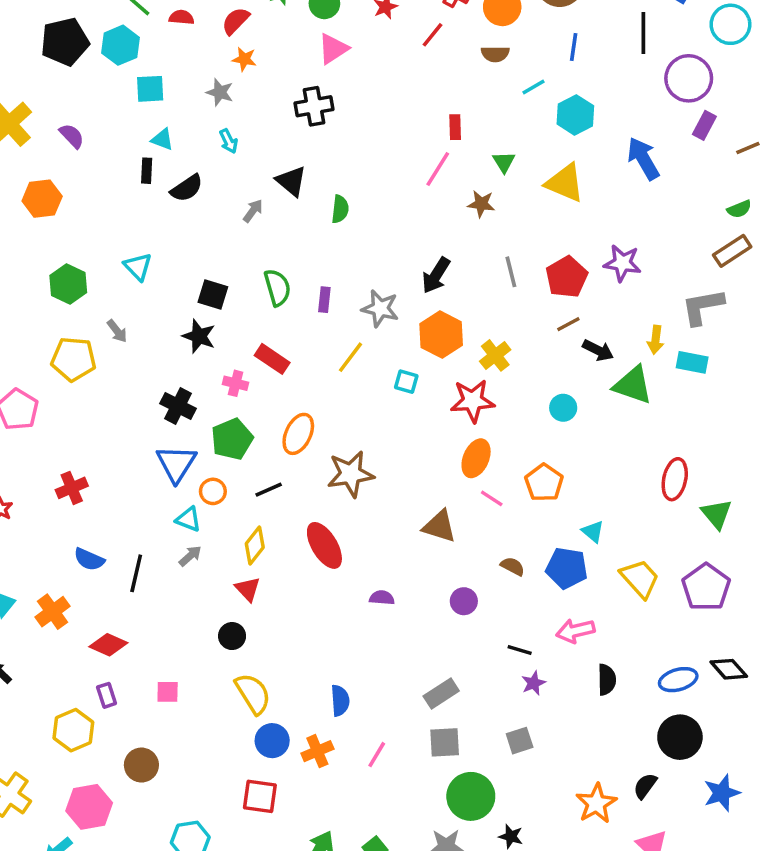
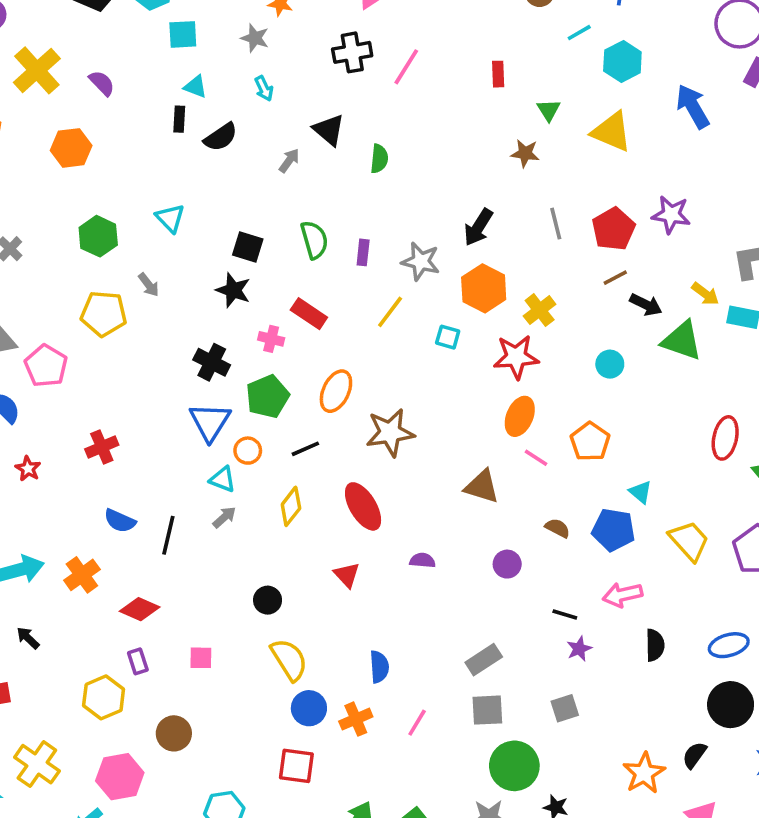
pink line: (438, 169) -> (406, 67), moved
yellow arrow: (656, 340) -> (705, 294), turned -60
red triangle: (248, 589) -> (347, 575), moved

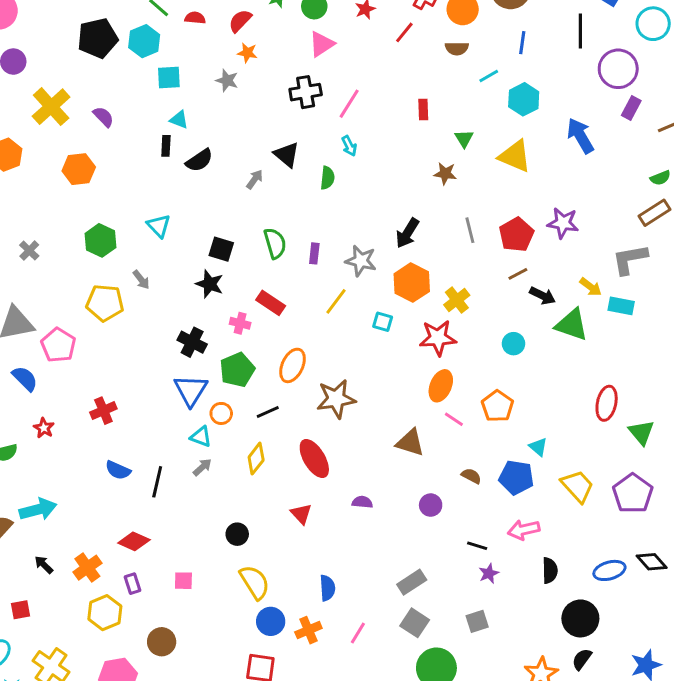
cyan arrow: (264, 88) -> (349, 146), moved
orange cross: (82, 575) -> (87, 568), moved
black circle: (731, 705) -> (580, 618), moved
gray square: (487, 710) -> (415, 623), turned 36

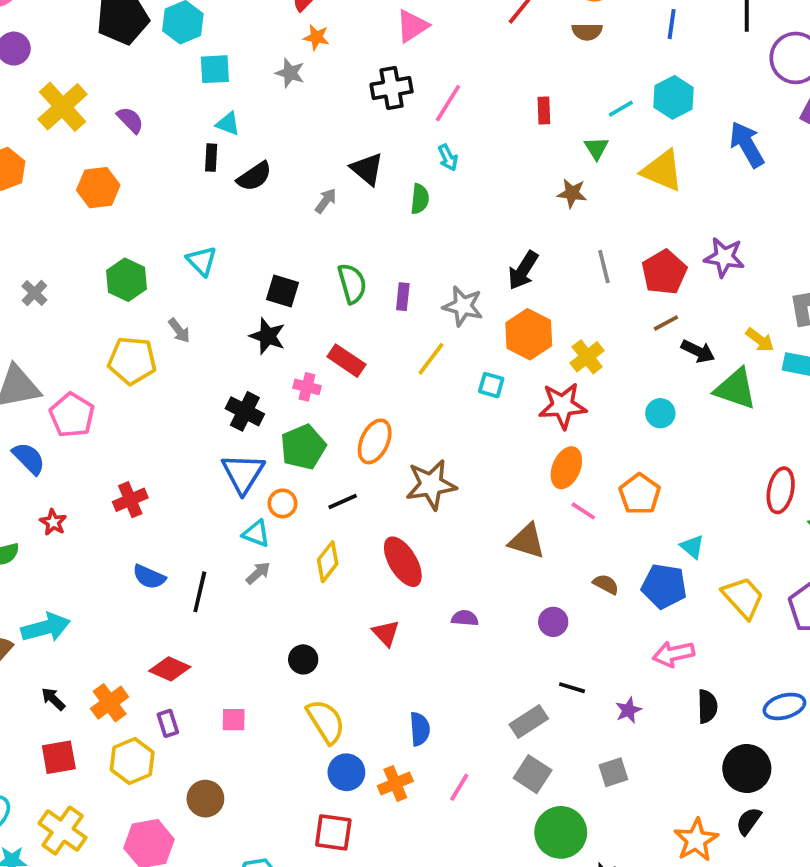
cyan line: (489, 76) -> (621, 109), moved
black line: (477, 546) -> (572, 688), moved
red square: (21, 610) -> (59, 757), moved, size x1.4

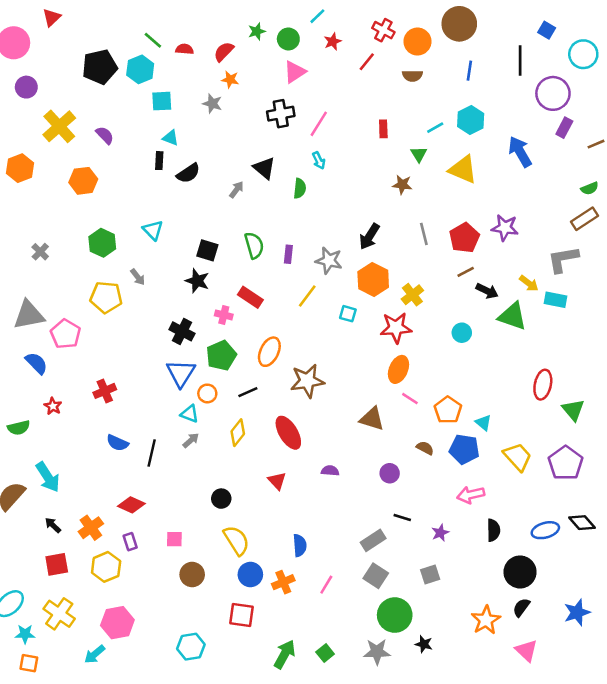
orange pentagon: (640, 494) -> (448, 410), moved
cyan arrow: (46, 628) -> (48, 477), turned 72
brown circle: (205, 799) -> (192, 575), moved

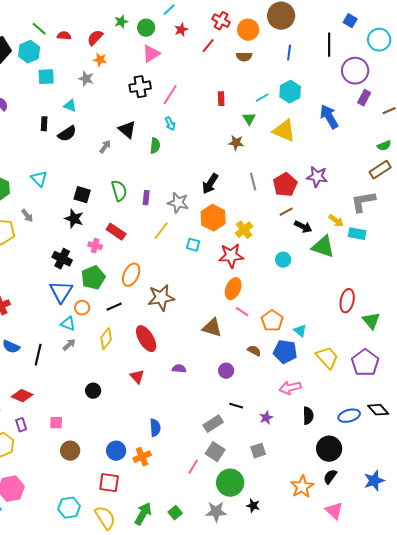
cyan triangle: (171, 138) -> (70, 106), moved
yellow semicircle: (236, 540) -> (105, 518), moved
pink line: (326, 585) -> (193, 467), moved

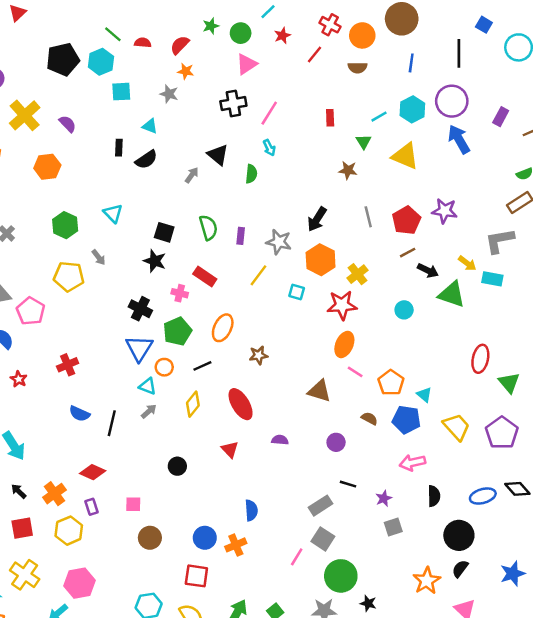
purple circle: (355, 71) -> (452, 101), moved
brown star: (161, 298) -> (258, 355), size x0.6
gray square: (258, 451) -> (393, 527), moved

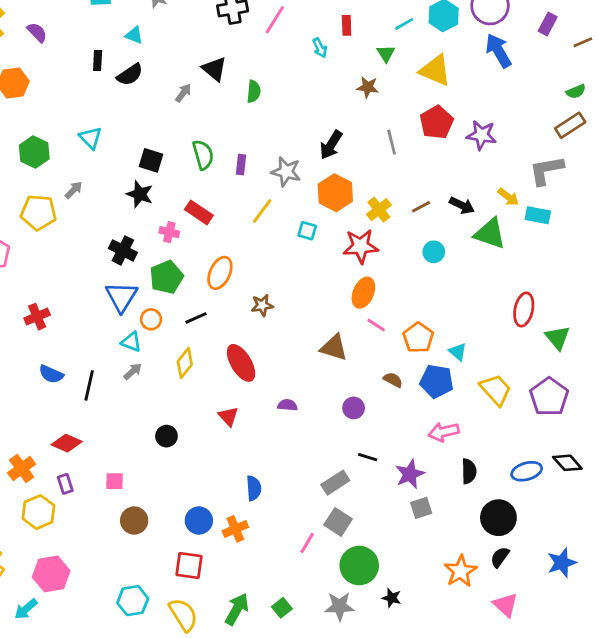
cyan arrow: (269, 148) -> (320, 48), moved
red pentagon: (406, 220) -> (437, 122), moved
brown line: (408, 253) -> (421, 207), moved
gray arrow: (99, 257) -> (74, 190), turned -98
purple star: (384, 498) -> (410, 474), size x1.5

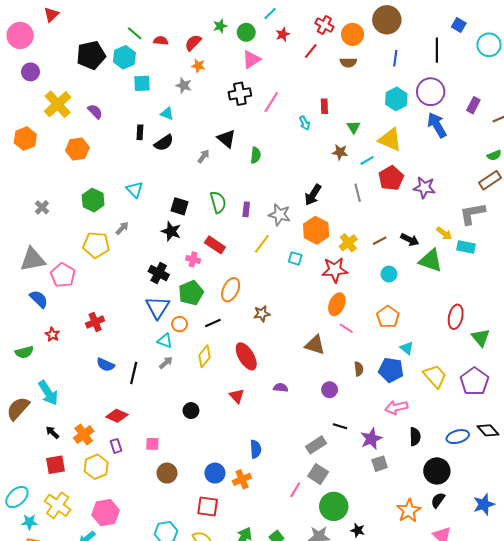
cyan line: (404, 24) -> (367, 160), moved
orange pentagon: (418, 338) -> (388, 317), moved
brown semicircle: (393, 380) -> (359, 369), turned 56

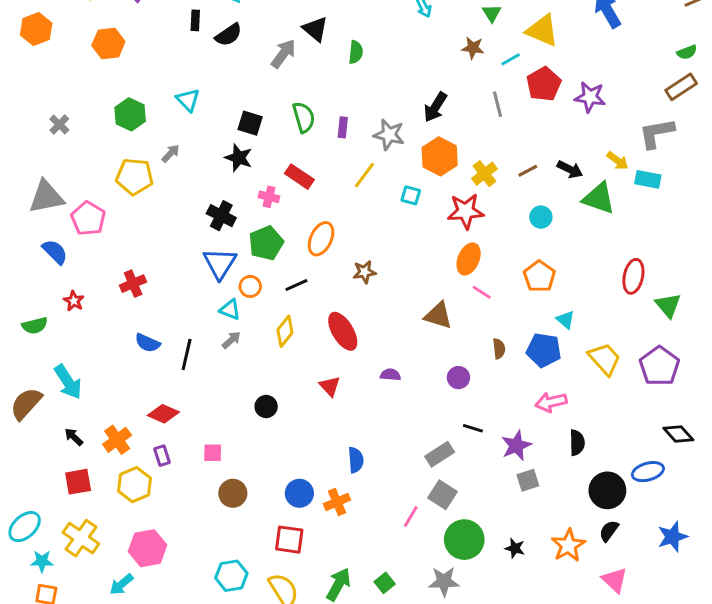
gray arrow: (203, 156) -> (283, 54), size x1.5
blue ellipse: (458, 437) -> (648, 472), moved
black star: (358, 530) -> (515, 548), moved

